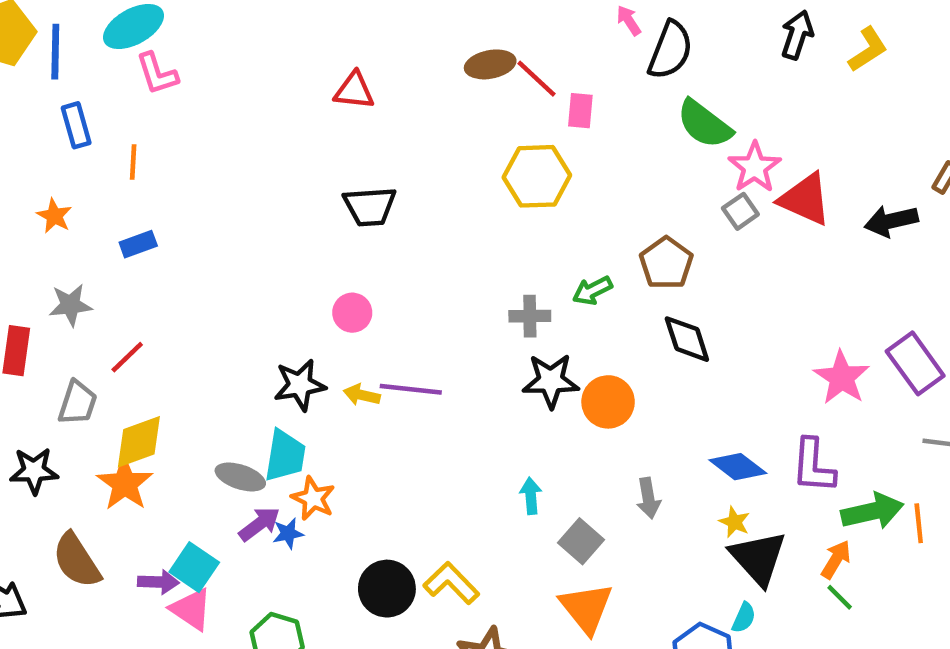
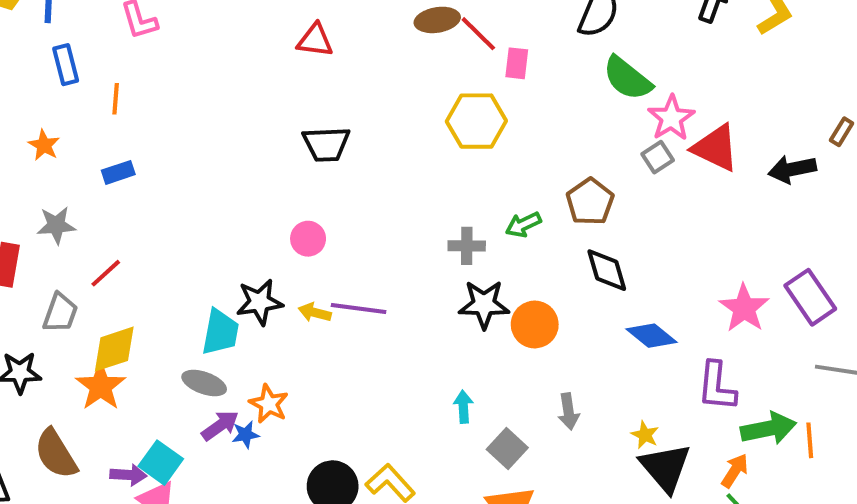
cyan trapezoid: (285, 456) -> (220, 332), moved
blue diamond: (738, 467) -> (651, 336), moved

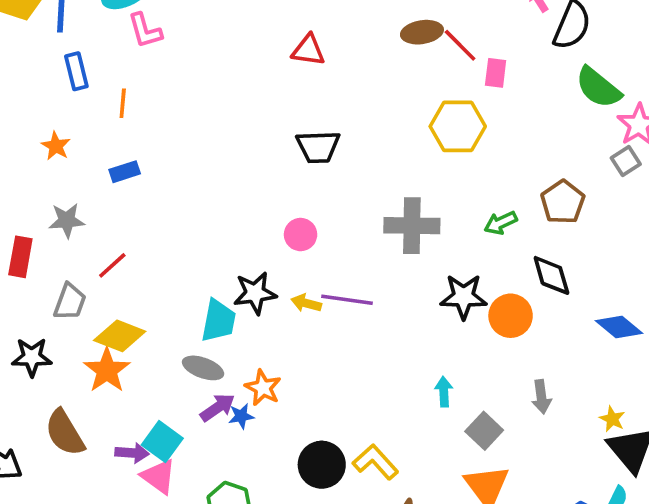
gray cross: (467, 246) -> (412, 226), moved, size x1.6
black diamond: (607, 270) -> (551, 275), moved
yellow diamond: (114, 349) -> (120, 336), turned 39

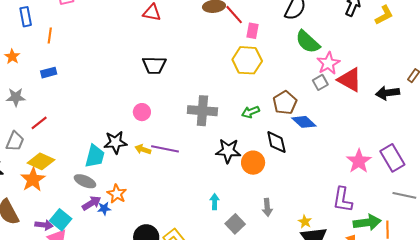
yellow hexagon: (458, 126) -> (247, 60), moved
blue diamond: (619, 327) -> (304, 122), moved

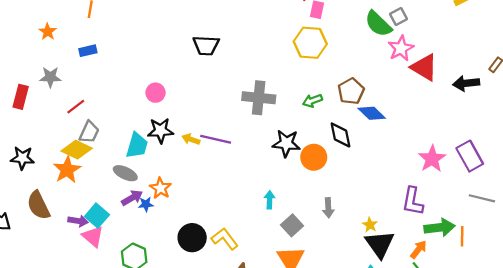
gray square: (320, 82) -> (398, 16), moved
pink circle: (142, 112) -> (156, 93), moved
gray trapezoid: (15, 141) -> (89, 132), moved

